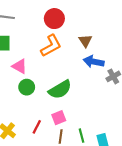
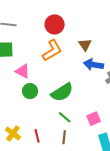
pink square: (59, 118) -> (94, 119), moved
red line: (37, 127) -> (37, 136), moved, turned -40
green line: (81, 136) -> (65, 117), moved, turned -32

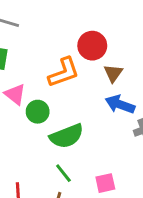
red circle: (55, 24) -> (92, 46), moved
green circle: (30, 91) -> (38, 112), moved

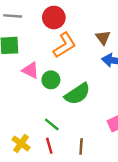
red circle: (92, 46) -> (54, 17), moved
green line: (63, 173) -> (52, 124), moved

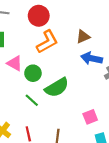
brown triangle: (103, 37) -> (83, 37), turned 40
green line: (52, 124) -> (32, 100), moved

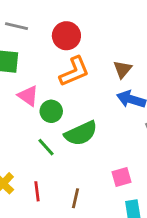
brown triangle: (83, 37) -> (123, 69), turned -32

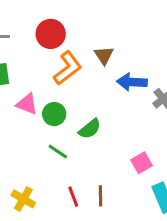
brown triangle: (123, 69) -> (104, 55), moved
green semicircle: (81, 133) -> (90, 129), size x0.7
red line: (37, 191) -> (73, 197), moved

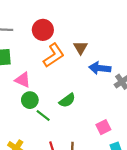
green circle: (54, 114) -> (30, 100), moved

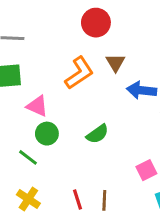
red circle: (43, 30) -> (96, 23), moved
green line: (43, 115) -> (28, 157), moved

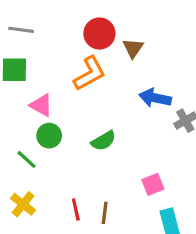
red circle: (96, 23) -> (99, 34), moved
brown triangle: (116, 63) -> (133, 48), moved

